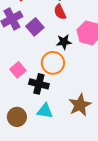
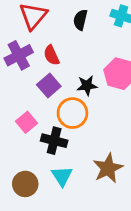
red semicircle: (60, 12) -> (51, 55), moved
purple square: (35, 27) -> (49, 85), moved
cyan triangle: (45, 111) -> (62, 176), turned 48

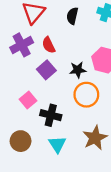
orange circle: (72, 113) -> (86, 95), moved
brown circle: (25, 184) -> (21, 141), moved

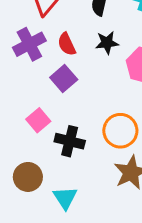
black star: (78, 70) -> (107, 43), moved
orange circle: (86, 95) -> (120, 131), moved
cyan triangle: (57, 144) -> (65, 198), moved

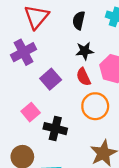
red semicircle: (67, 44) -> (83, 77), moved
orange circle: (120, 131) -> (95, 106), moved

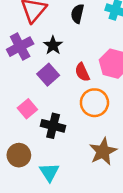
black star: (85, 51) -> (53, 45), moved, turned -30

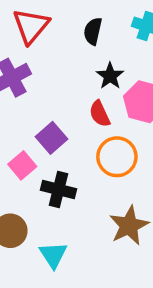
black star: (53, 45) -> (110, 76), moved
purple square: (48, 75) -> (52, 138), moved

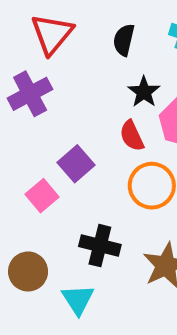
black cross: (58, 189) -> (100, 246), moved

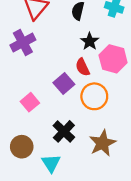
purple square: (76, 164) -> (64, 83), moved
black cross: (100, 246) -> (64, 131), turned 30

